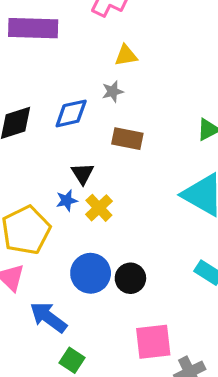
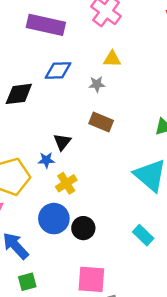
blue diamond: (71, 113) -> (58, 70), moved
yellow cross: (99, 208) -> (66, 183), moved
green square: (72, 360) -> (27, 282), turned 30

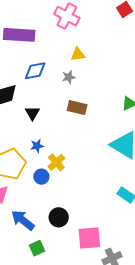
black triangle: (62, 142) -> (32, 113), moved
blue circle: (54, 219) -> (41, 177), moved, size x0.6
black circle: (83, 228) -> (59, 217), moved

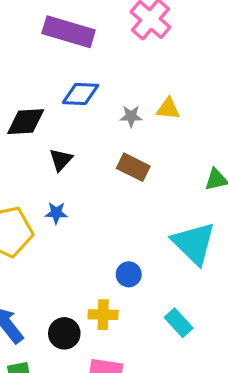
yellow triangle: (78, 54) -> (168, 109), moved
yellow cross: (56, 162) -> (103, 315), moved, turned 30
blue circle: (41, 177) -> (129, 274), moved

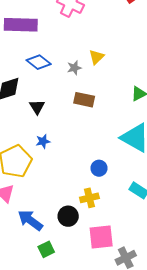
blue diamond: (80, 94) -> (39, 62), turned 50
yellow triangle: (168, 109) -> (96, 57), turned -35

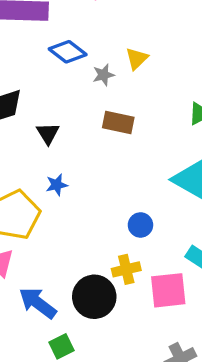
blue diamond: (39, 62) -> (68, 52), moved
black circle: (68, 216) -> (94, 297), size x1.4
pink square: (101, 237) -> (168, 290), moved

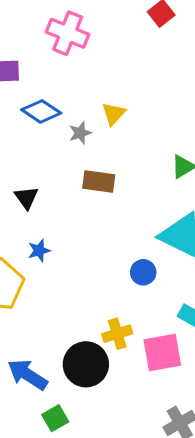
blue circle: (140, 225) -> (143, 272), moved

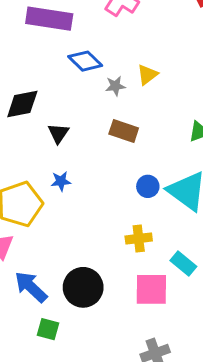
blue circle: (143, 272) -> (148, 186), moved
yellow cross: (117, 334) -> (139, 239), moved
green square: (55, 418) -> (48, 329), turned 35

